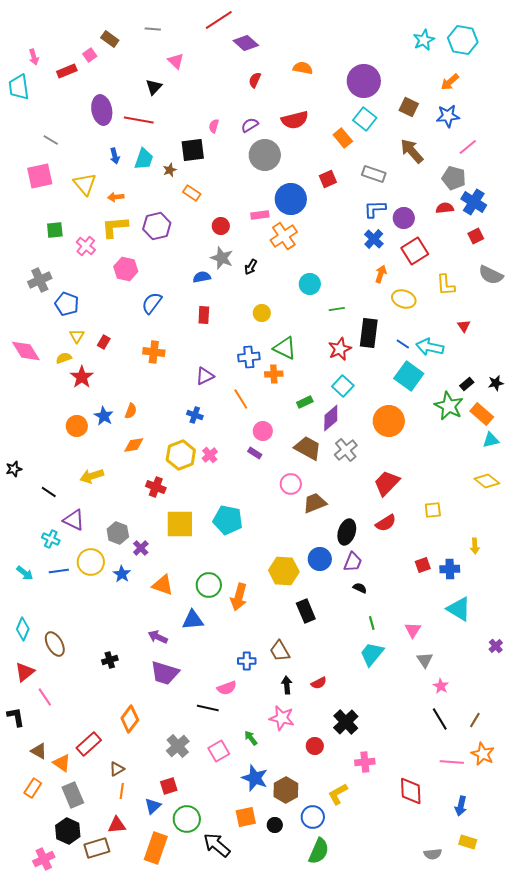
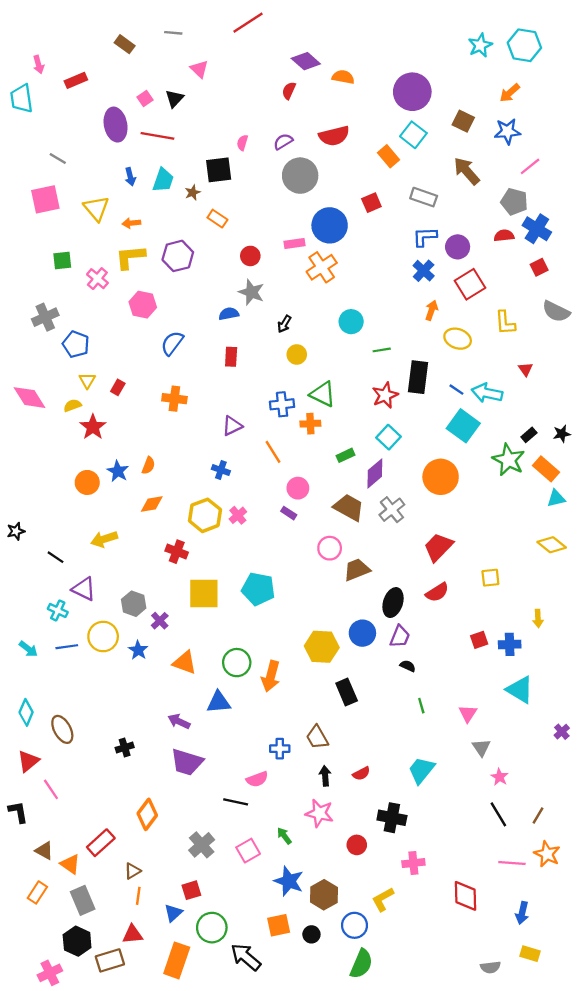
purple diamond: (246, 43) -> (306, 61), moved
pink square: (90, 55) -> (145, 99), moved
black arrow: (251, 267) -> (284, 324), moved
cyan trapezoid: (372, 654) -> (421, 770), moved
black cross: (346, 722) -> (392, 818), turned -35

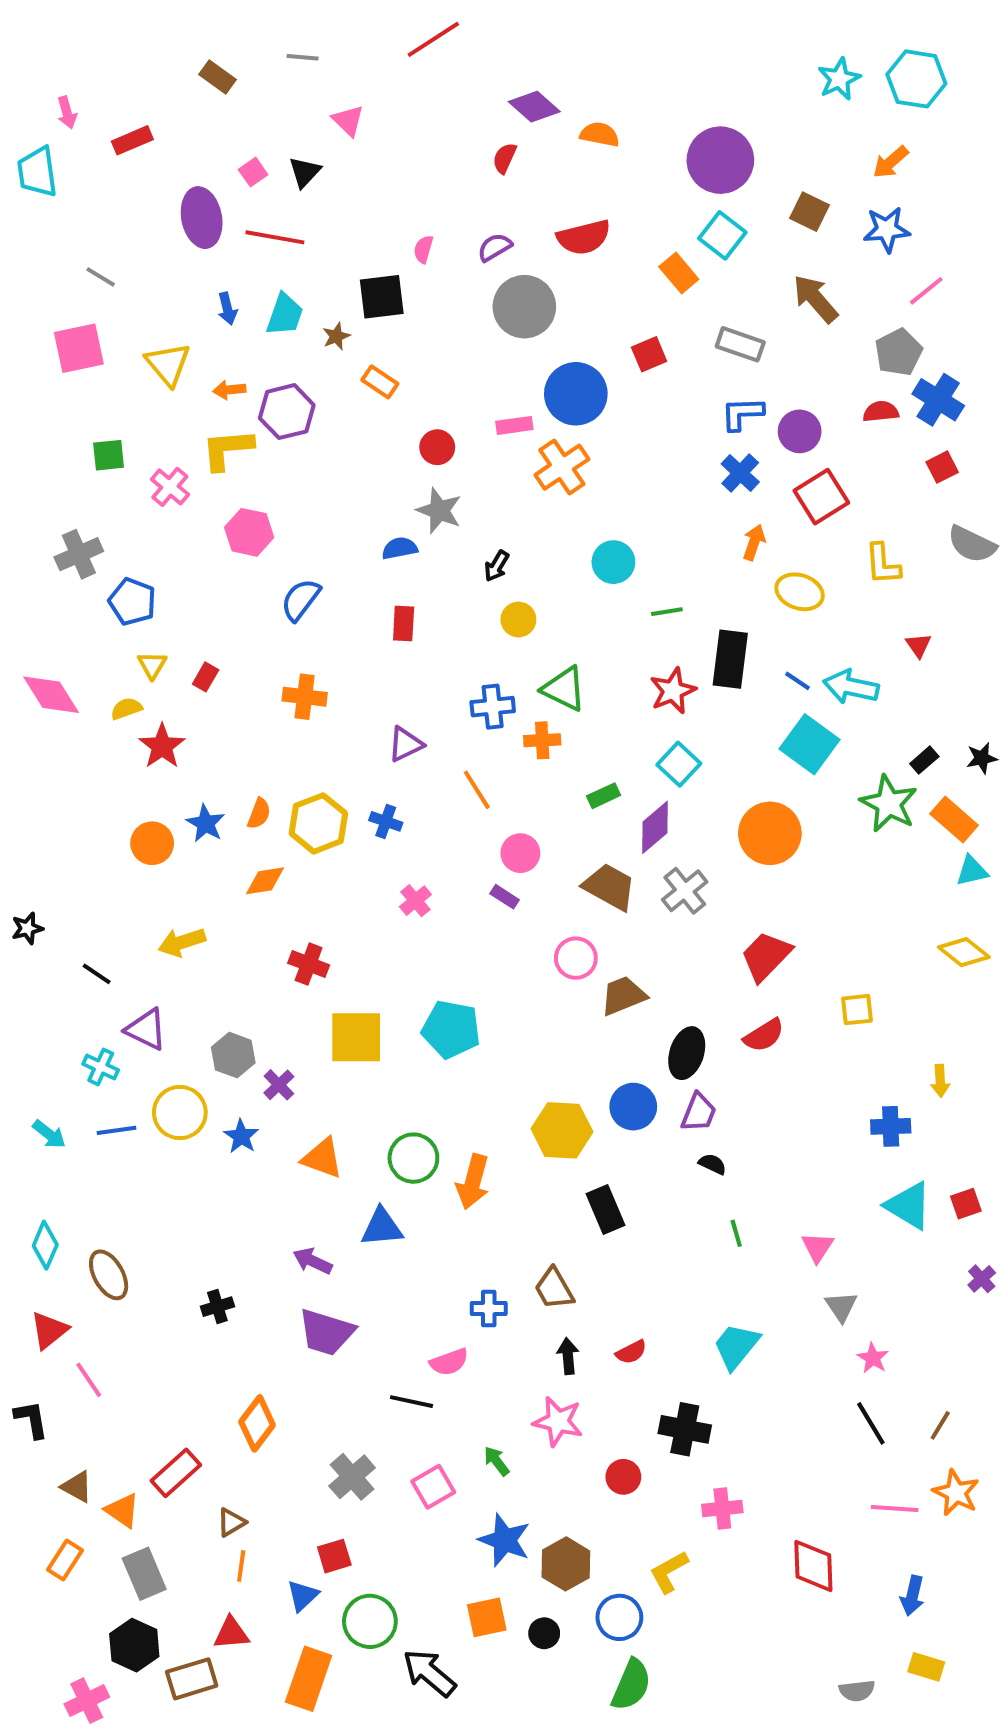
gray pentagon: (514, 202) -> (899, 352), turned 30
purple hexagon: (178, 256) -> (287, 412), moved
yellow hexagon: (205, 515) -> (318, 823), moved
red square: (479, 640) -> (966, 1204), moved

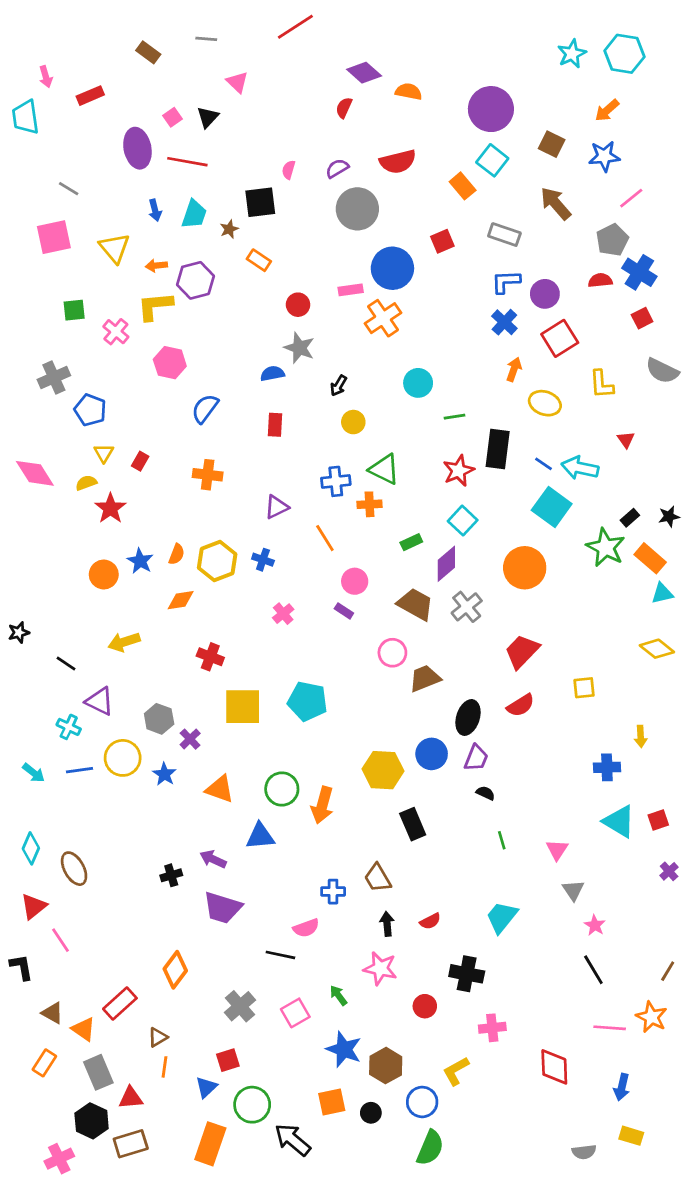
black cross: (217, 1307) -> (171, 875), moved
brown line: (940, 1425) -> (668, 971), moved
red triangle: (231, 1633) -> (131, 1098), moved

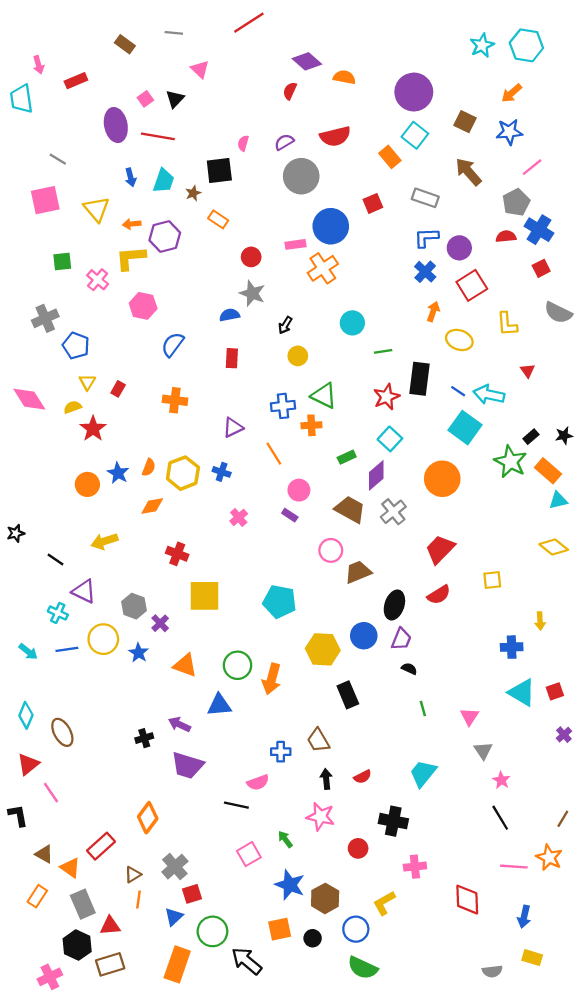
cyan pentagon: (307, 701) -> (280, 602), moved
gray cross: (240, 1006) -> (175, 867), moved
green semicircle: (430, 1148) -> (363, 968), turned 92

